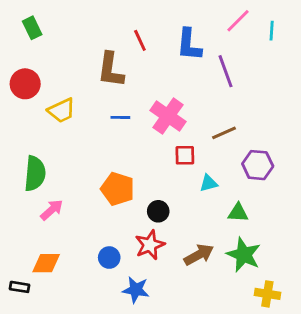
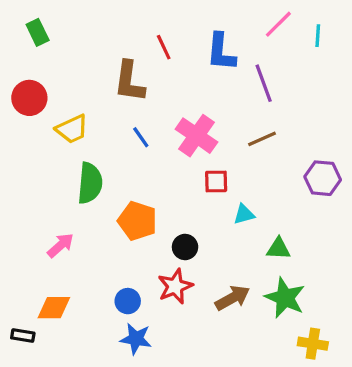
blue line: (120, 117) -> (141, 137), turned 54
brown line: (224, 133) -> (262, 139), moved
purple hexagon: (258, 165) -> (323, 178), moved
green semicircle: (35, 173) -> (90, 183), moved
blue star: (136, 290) -> (136, 339), moved

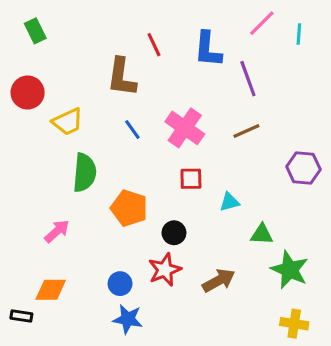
red square: (216, 181) -> (191, 179), moved
green star: (285, 298) -> (290, 270), moved

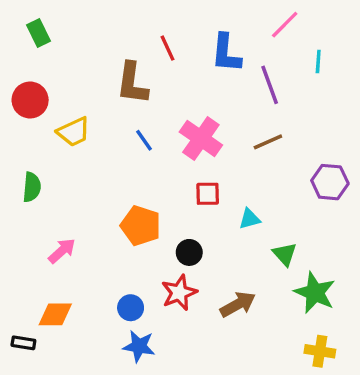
cyan line: (299, 34) -> (318, 61), moved
green semicircle: (85, 173) -> (32, 187), moved, size x0.7
green triangle: (262, 234) -> (285, 254), turned 45

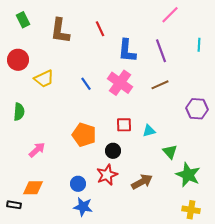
blue L-shape: (226, 53) -> (127, 51), moved
cyan line: (318, 61) -> (199, 45), moved
brown L-shape: (132, 83) -> (60, 31), moved
red square: (208, 194) -> (124, 125), moved

